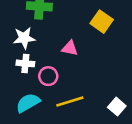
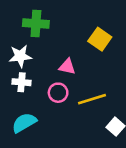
pink circle: (48, 76) -> (58, 93), moved
yellow line: (70, 102) -> (92, 99), moved

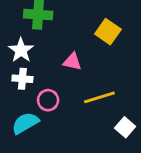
white star: (20, 56) -> (21, 50), turned -30
pink circle: (58, 93) -> (48, 100), moved

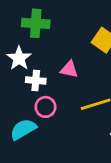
white cross: (22, 79) -> (36, 80), moved

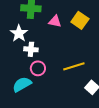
pink triangle: (69, 69) -> (55, 21), moved

